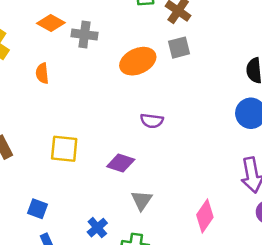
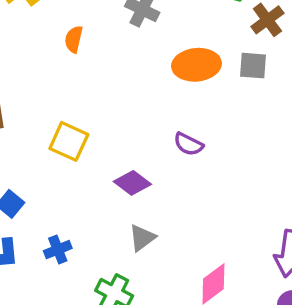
blue cross: (97, 228) -> (58, 250), moved

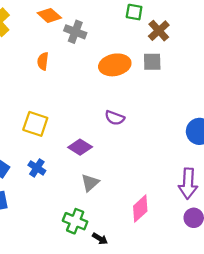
orange semicircle: (74, 39) -> (43, 61), moved
blue cross: (58, 250) -> (37, 168), moved, turned -30

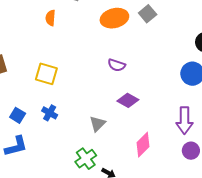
gray square: (152, 62) -> (148, 14), turned -36
purple diamond: (80, 147) -> (128, 100), moved
green cross: (75, 221) -> (86, 159), turned 35

